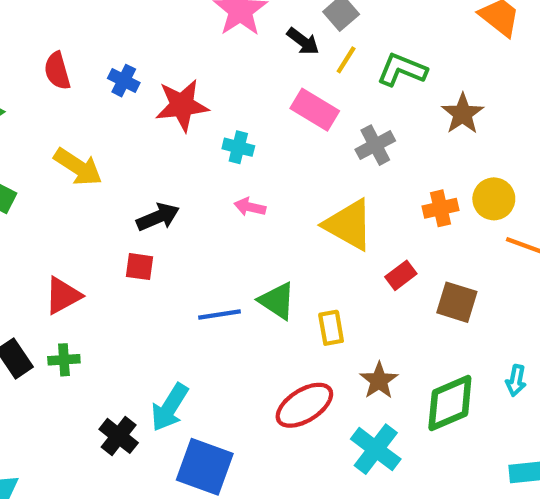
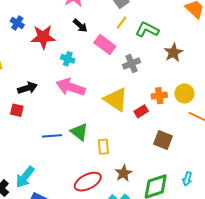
black arrow: (303, 41) -> (80, 26), moved
pink arrow: (250, 207) -> (71, 87), size x2.0
red rectangle: (401, 275) -> (141, 111), moved

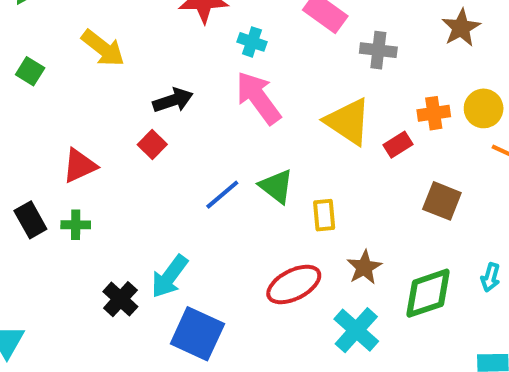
gray cross: (132, 63) -> (378, 50), turned 30
pink arrow: (71, 87) -> (258, 98), turned 36
red square: (17, 110) -> (152, 145), turned 32
blue line: (52, 136) -> (222, 195), turned -36

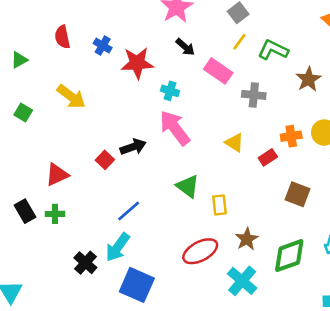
black arrow: (173, 100) -> (133, 147), moved
yellow triangle: (348, 122) -> (234, 143), size x0.6
blue line: (222, 195) -> (129, 211), moved

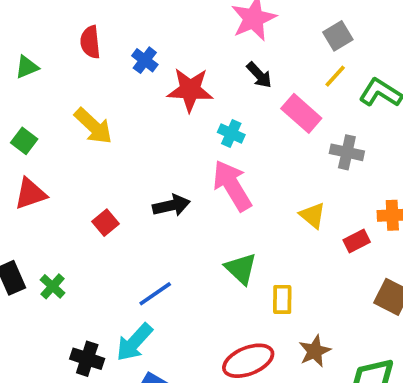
red square: (105, 160) -> (106, 223), moved
red triangle: (57, 175) -> (30, 194), moved
green cross: (55, 214) -> (53, 286), turned 36
black cross: (85, 263) -> (87, 359), turned -30

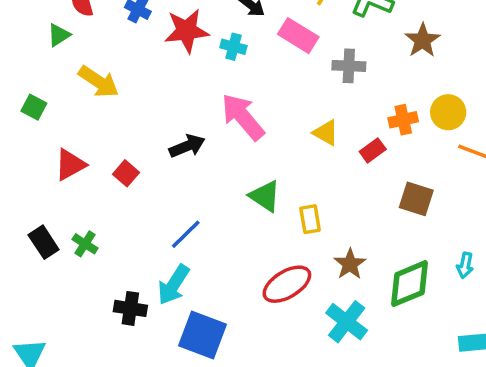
green triangle: (27, 67) -> (59, 35), moved
cyan cross: (231, 134) -> (233, 47), moved
red triangle: (30, 194) -> (70, 165), moved

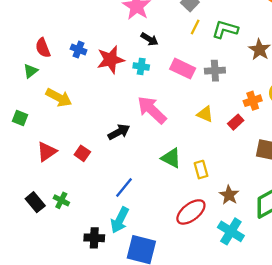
pink rectangle: (298, 36) -> (183, 69), moved

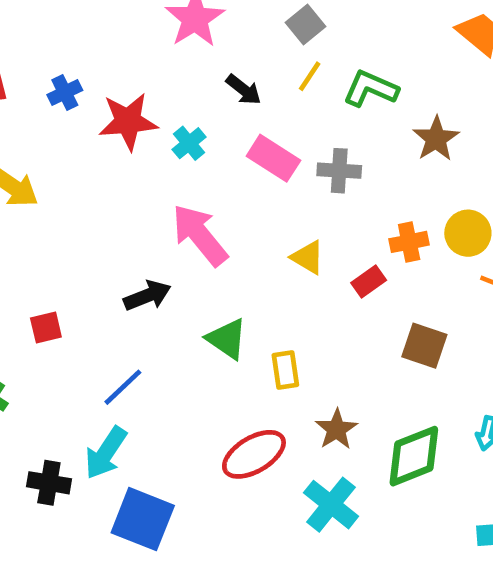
black arrow: (149, 39) -> (244, 90), moved
blue cross: (79, 50) -> (65, 93), turned 35
cyan cross: (141, 66) -> (189, 143), turned 35
black arrow: (119, 132) -> (147, 296), moved
red square: (82, 153) -> (46, 328), moved, turned 35

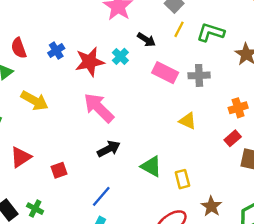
cyan cross: (189, 143) -> (120, 56), moved
pink arrow: (200, 235) -> (99, 108), moved
red rectangle: (369, 282) -> (233, 138), moved

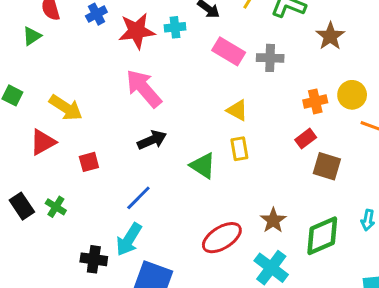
cyan cross: (120, 56) -> (175, 27), turned 35
yellow arrow: (35, 101) -> (66, 108), moved
yellow triangle: (188, 121) -> (237, 110), moved
yellow rectangle: (182, 179) -> (239, 149), moved

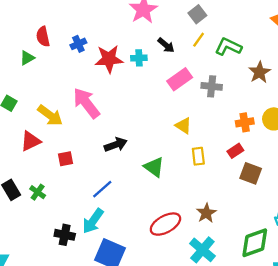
pink rectangle: (229, 51) -> (180, 79), turned -70
pink arrow: (144, 88) -> (86, 103), moved
yellow rectangle: (239, 149) -> (198, 156), moved
green diamond: (322, 236) -> (255, 243), moved

